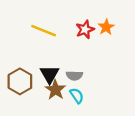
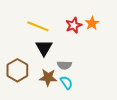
black triangle: (50, 74) -> (44, 48), moved
brown star: (55, 90) -> (48, 77), turned -30

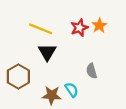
gray semicircle: (64, 65) -> (92, 71), moved, turned 72
brown star: (48, 77) -> (52, 95), moved

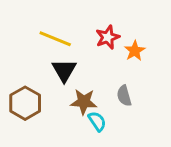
orange star: (99, 25) -> (135, 51), moved
brown star: (52, 95) -> (84, 102), moved

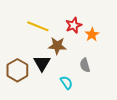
black triangle: (64, 70) -> (42, 63), moved
brown star: (84, 102) -> (57, 46), moved

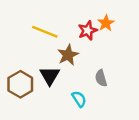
orange star: (92, 35) -> (106, 23), moved
brown star: (57, 46) -> (68, 55), turned -30

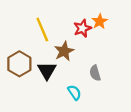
yellow line: (45, 32) -> (42, 29), turned 45
brown hexagon: (20, 84) -> (19, 64), moved

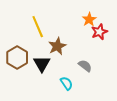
red star: (82, 28) -> (99, 32), moved
gray semicircle: (95, 73) -> (85, 66), turned 144

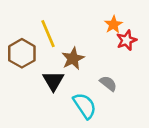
brown hexagon: (17, 58) -> (22, 53), moved
cyan semicircle: (67, 83) -> (85, 106), size x1.5

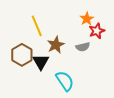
brown hexagon: (22, 53) -> (22, 55), moved
gray semicircle: (108, 83) -> (83, 47), moved, turned 128

